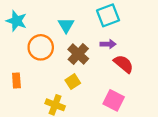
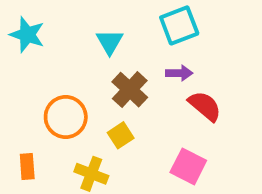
orange circle: (41, 47) -> (66, 117), moved
orange rectangle: (16, 80) -> (27, 166), moved

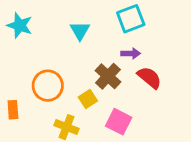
brown cross: (130, 90) -> (108, 76), moved
orange rectangle: (27, 166) -> (13, 110), moved
pink square: (188, 166) -> (119, 122), moved

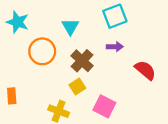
brown cross: (108, 76) -> (82, 61), moved
red semicircle: (149, 78) -> (145, 70), moved
orange circle: (48, 86) -> (42, 51), moved

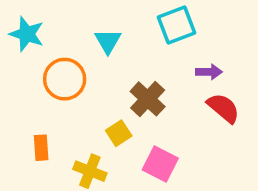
purple arrow: (115, 47) -> (209, 72), moved
brown cross: (82, 61) -> (148, 99), moved
orange rectangle: (12, 96) -> (41, 148), moved

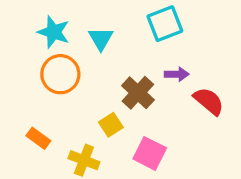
cyan star: (27, 34) -> (54, 32), moved
purple arrow: (209, 72) -> (177, 74), moved
orange rectangle: (41, 148) -> (38, 138), turned -50

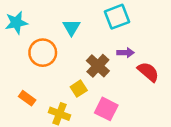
cyan star: (54, 32) -> (16, 23), moved, turned -30

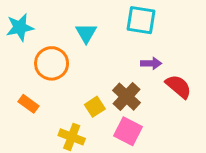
cyan square: (117, 17) -> (141, 20), turned 30
brown cross: (98, 66) -> (127, 97), moved
orange rectangle: (27, 98) -> (28, 104), moved

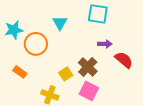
cyan star: (20, 27) -> (14, 30), moved

